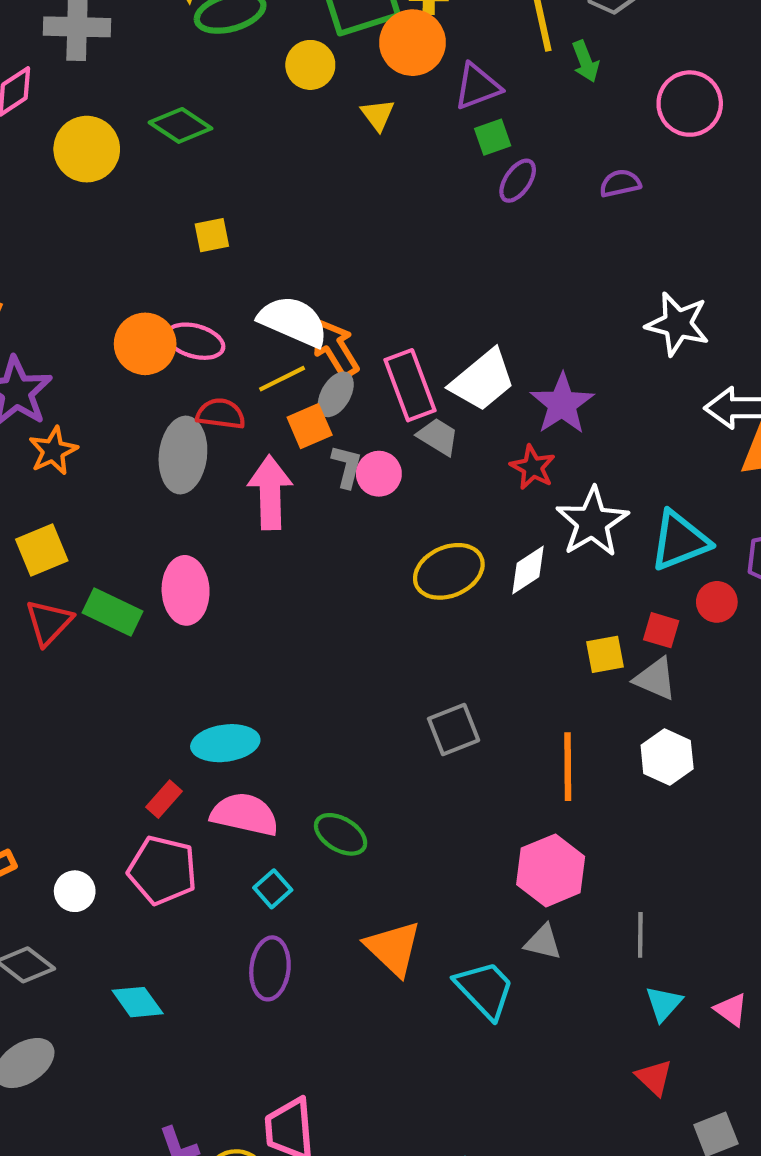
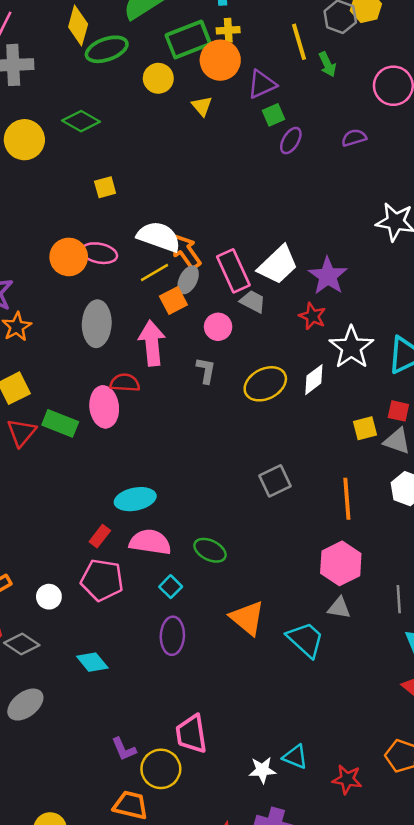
red semicircle: (221, 414) -> (125, 383), moved
gray L-shape: (347, 466) -> (206, 370), moved

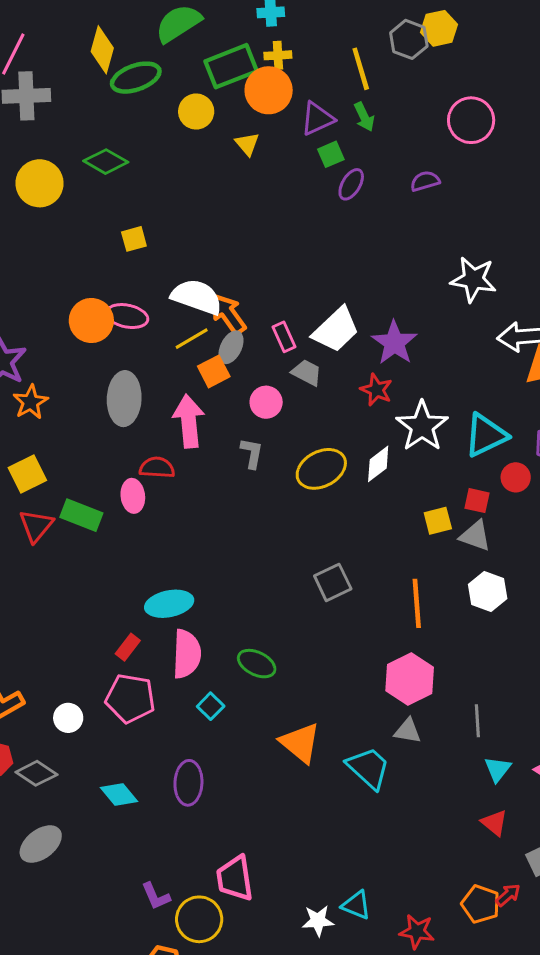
green arrow: (327, 64) -> (364, 117), moved
pink rectangle: (233, 271) -> (284, 337), size x0.6
pink ellipse: (104, 407) -> (133, 496), size x0.7
pink semicircle: (150, 542) -> (187, 654), turned 84
purple ellipse: (172, 636) -> (188, 783), moved

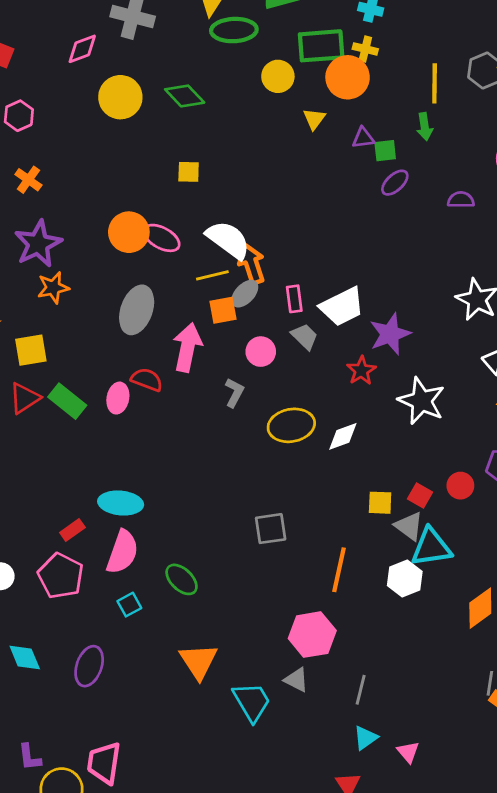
purple triangle: (317, 119) -> (363, 138), moved, size x0.7
white star: (422, 426) -> (421, 401), moved, turned -30
cyan triangle: (486, 435) -> (431, 547), moved

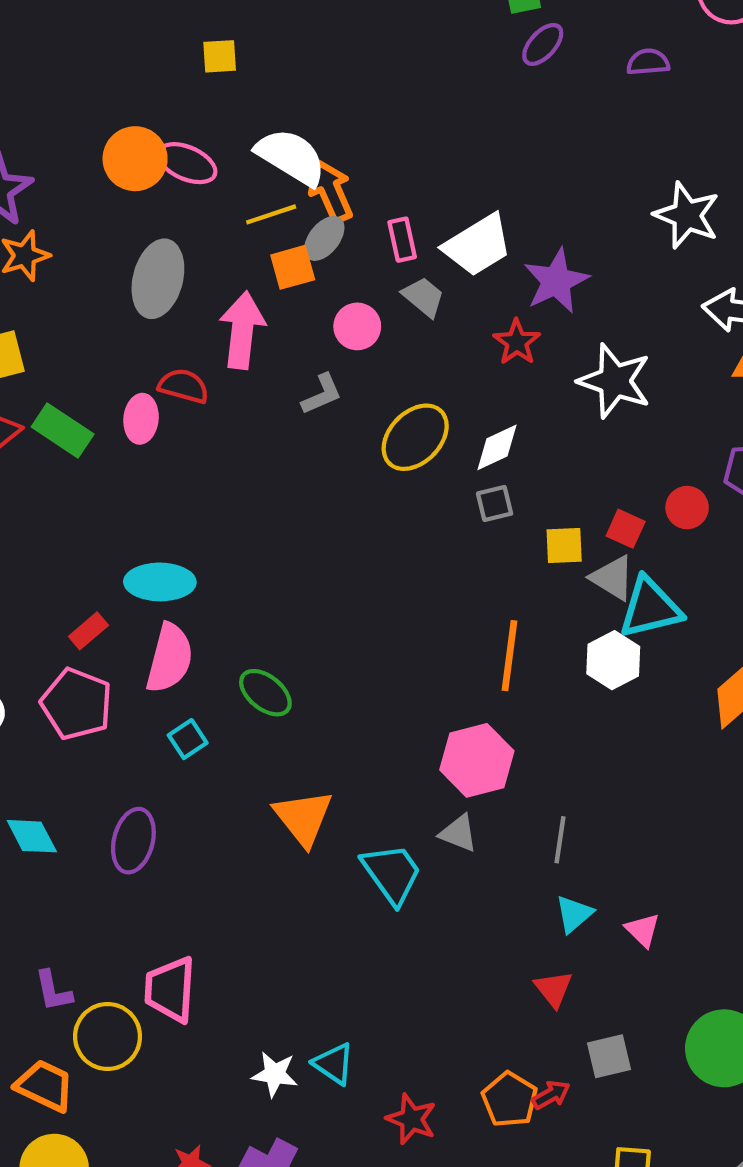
gray L-shape: (234, 393) -> (322, 394), turned 44
yellow ellipse: (291, 425) -> (415, 437), turned -30
gray square: (271, 529) -> (495, 503), moved, size x0.7

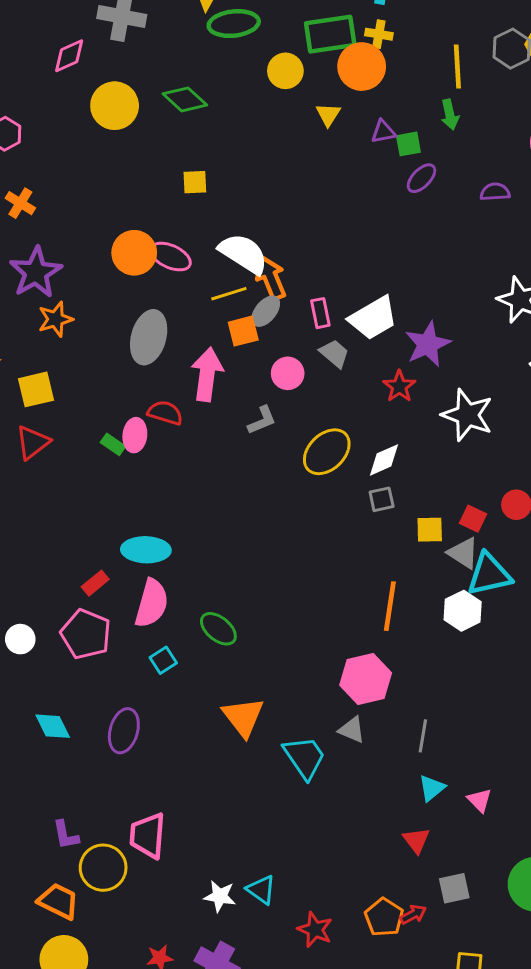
green rectangle: (63, 430) -> (113, 444), moved, size x0.6

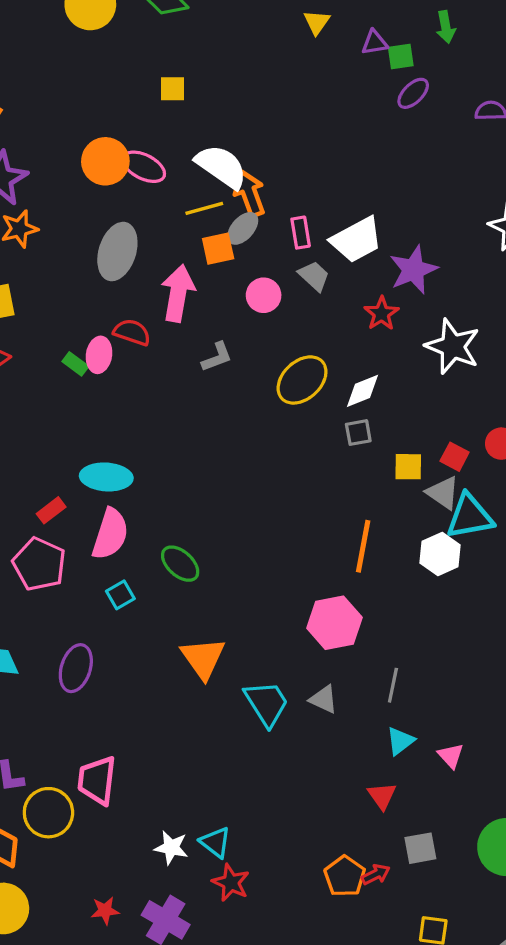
gray L-shape: (262, 420) -> (217, 357), moved
gray triangle: (352, 730) -> (324, 699), moved
red star: (315, 930) -> (231, 883), moved

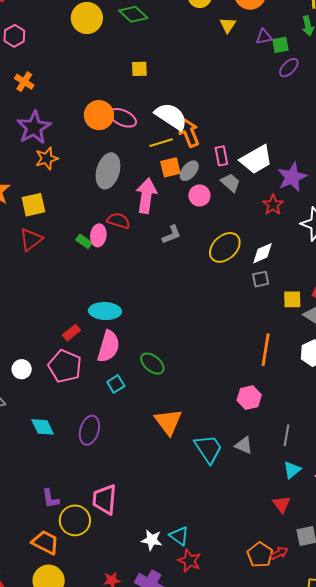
gray ellipse: (243, 228) -> (189, 171), moved
pink hexagon: (334, 623) -> (249, 398), size x0.7

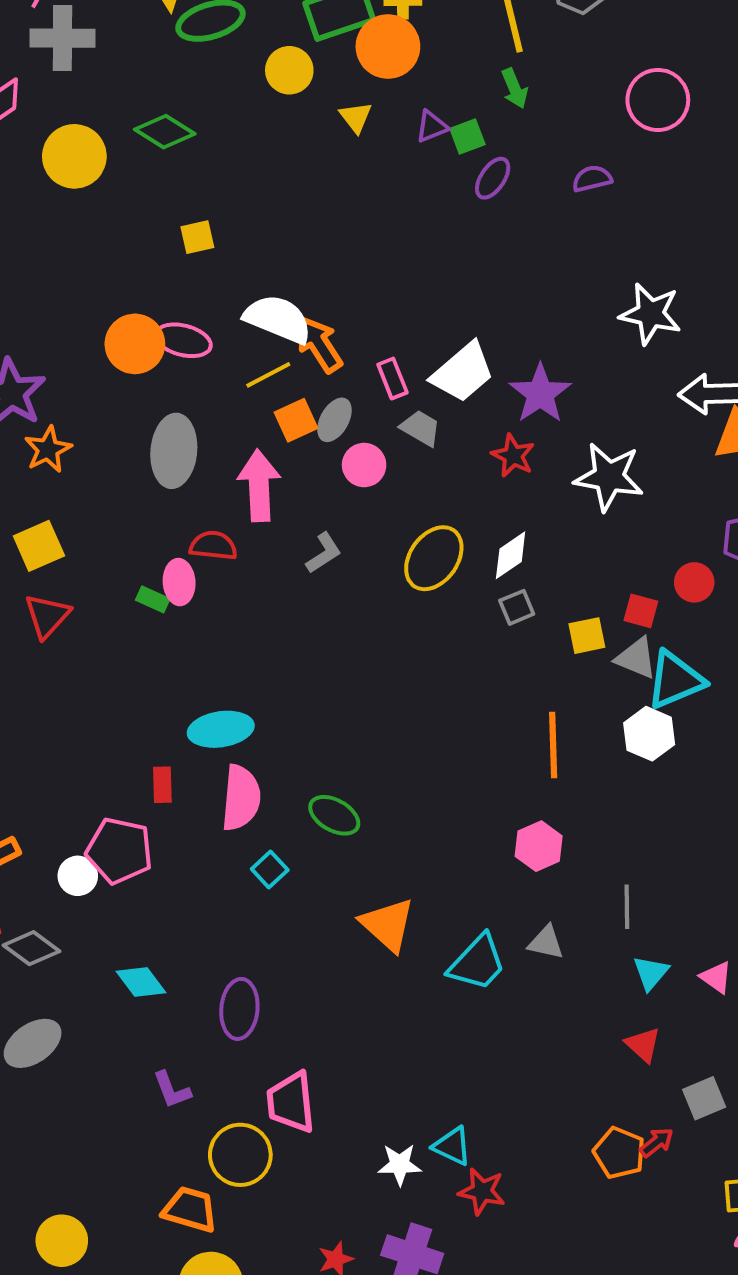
red rectangle: (71, 333) -> (162, 785), turned -42
pink pentagon: (65, 366) -> (119, 851), moved
purple ellipse: (89, 430) -> (239, 1009), moved
cyan trapezoid: (208, 449) -> (477, 963), turned 88
purple L-shape: (50, 499) -> (172, 1090), moved

